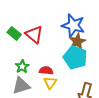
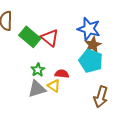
green rectangle: (14, 33) -> (30, 37), size x1.5
yellow triangle: (50, 83) -> (54, 86), moved, turned -32

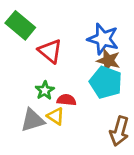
green rectangle: (30, 37) -> (20, 25), moved
brown star: (93, 45) -> (109, 61), turned -30
green star: (38, 70) -> (45, 90), moved

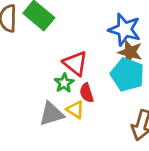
red triangle: (50, 51) -> (75, 63), moved
red semicircle: (66, 100) -> (87, 93), turned -114

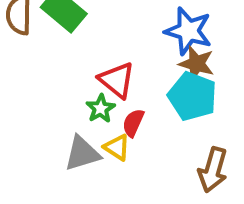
red semicircle: (87, 93) -> (133, 123), turned 42

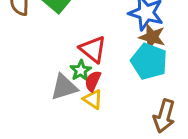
red semicircle: (133, 123) -> (93, 81), moved
gray triangle: (82, 153) -> (64, 87), moved

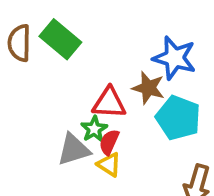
brown star: (152, 37) -> (148, 88), moved
red triangle: (93, 49) -> (109, 103), turned -36

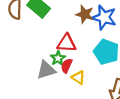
brown star: (148, 88) -> (85, 14), moved
yellow triangle: (109, 165) -> (78, 78), moved

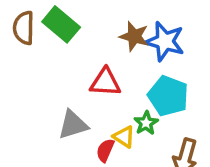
green star: (58, 58) -> (146, 123), moved
red semicircle: (67, 66) -> (105, 150), moved

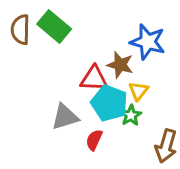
brown star: (134, 36) -> (120, 65), moved
cyan pentagon: (168, 96) -> (109, 103), moved
yellow triangle: (124, 137) -> (138, 91), moved, turned 35

